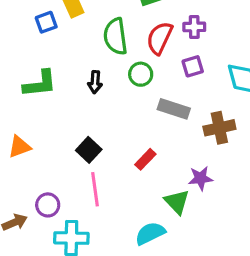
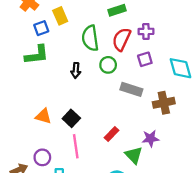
green L-shape: (40, 84) -> (37, 55), moved
orange triangle: (19, 147) -> (43, 116), moved, turned 36
red rectangle: (145, 159) -> (111, 134), moved

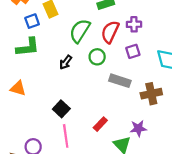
green semicircle: (90, 38) -> (80, 31), turned 40
black arrow: (76, 70) -> (66, 62), turned 32
orange triangle: (43, 116) -> (18, 88), moved

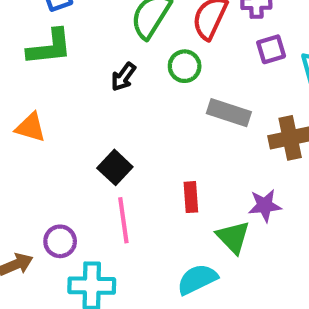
purple square: (133, 51) -> (271, 49), moved
red rectangle: (100, 124) -> (191, 197), turned -48

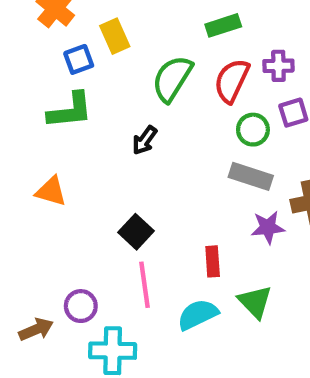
green circle: (185, 66) -> (253, 130), moved
purple star: (265, 205) -> (268, 227), moved
cyan semicircle: (197, 279) -> (198, 315), moved

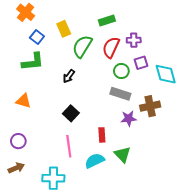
yellow rectangle: (115, 36) -> (64, 29), moved
blue square: (79, 59) -> (37, 37), turned -32
black square: (136, 232) -> (71, 113), moved
purple circle: (81, 306) -> (18, 141), moved

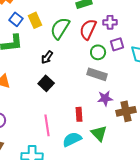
yellow rectangle: (64, 29) -> (35, 20), moved
brown cross: (150, 106) -> (126, 111), moved
black square: (71, 113) -> (46, 83), moved

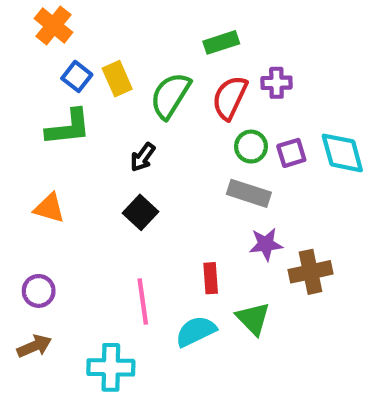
purple square: (117, 44) -> (291, 153), moved

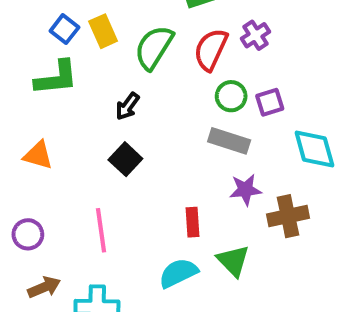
purple cross: (276, 83) -> (255, 35), turned -32
cyan diamond: (342, 153) -> (314, 149), moved
pink line: (143, 302) -> (101, 230), moved
brown arrow: (34, 346) -> (44, 287), moved

